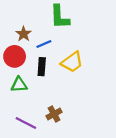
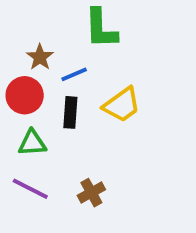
purple line: (26, 123) -> (30, 189), moved

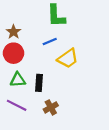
brown star: (40, 57) -> (14, 32), moved
blue line: (74, 74) -> (50, 41), moved
black rectangle: (70, 112) -> (39, 83), moved

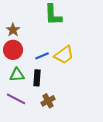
blue line: (50, 41) -> (42, 56), moved

